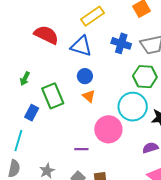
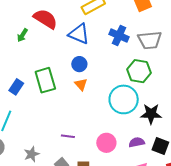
green arrow: (25, 79) -> (22, 35), moved
blue rectangle: (32, 113) -> (16, 87), moved
pink circle: (108, 129) -> (106, 143), moved, size x0.7

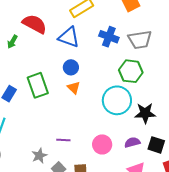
gray star: (32, 154) -> (39, 156), moved

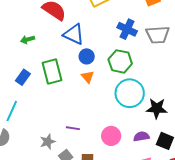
blue triangle: (69, 37) -> (74, 34), moved
green arrow: (12, 42) -> (27, 40), moved, turned 40
green hexagon: (131, 71) -> (120, 61), moved

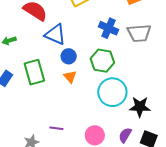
purple semicircle: (141, 136) -> (125, 135), turned -49

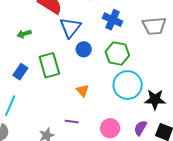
blue cross: (109, 28) -> (113, 20), moved
blue triangle: (55, 34) -> (70, 28), turned 45
orange triangle: (70, 77) -> (83, 91), moved

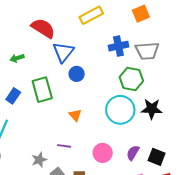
blue cross: (113, 20) -> (118, 46), moved, turned -36
green hexagon: (117, 54) -> (131, 79), moved
black star: (155, 100) -> (152, 109), moved

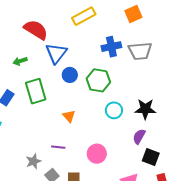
green arrow: (17, 58) -> (20, 61), moved
green hexagon: (131, 79) -> (98, 80), moved
cyan circle: (120, 110) -> (114, 110), size x0.6
purple semicircle: (133, 153) -> (139, 136), moved

